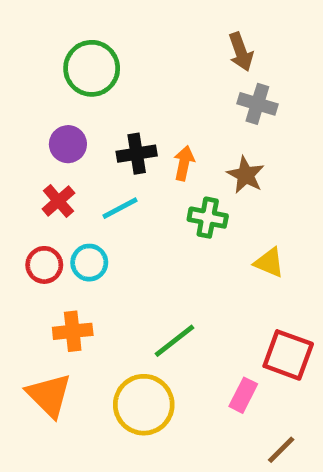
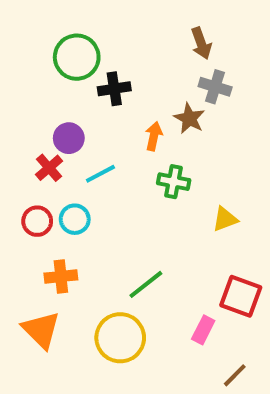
purple circle: (68, 144) -> (69, 138), moved
black cross: (137, 154) -> (114, 89), moved
brown star: (246, 175) -> (189, 118), moved
yellow triangle: (269, 263) -> (225, 219), turned -44

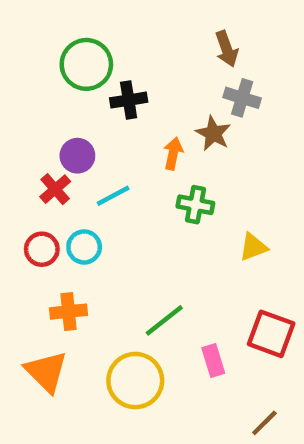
pink rectangle: (203, 330) -> (213, 361), moved, turned -44

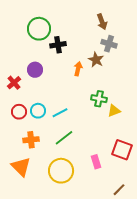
red cross: (55, 189) -> (14, 83), moved
cyan line: (113, 196) -> (60, 113), moved
green cross: (195, 205) -> (99, 99), moved
green line: (164, 320) -> (64, 138), moved

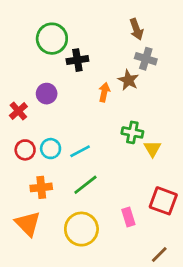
yellow triangle: (114, 111) -> (153, 149), turned -40

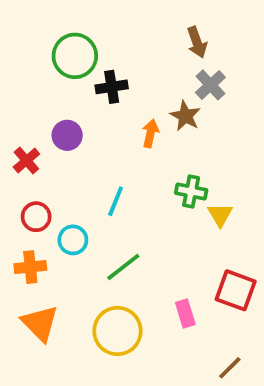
gray cross: (146, 59) -> (210, 85), turned 30
cyan circle: (51, 149) -> (73, 240), moved
cyan line: (80, 151) -> (116, 201), moved, turned -40
orange cross: (41, 187) -> (30, 267), moved

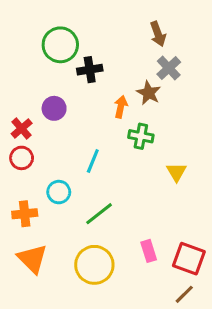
green cross: (191, 191) -> (141, 136), moved
red circle: (36, 217) -> (22, 158), moved
red square: (236, 290) -> (189, 259), moved

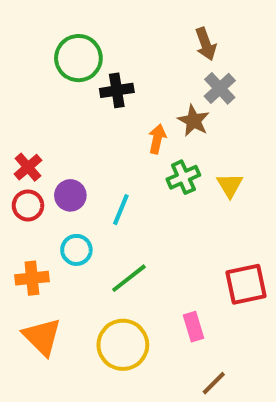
purple circle: (54, 108) -> (70, 195), moved
green cross: (141, 136) -> (183, 177), turned -35
yellow triangle: (177, 172) -> (230, 185), moved
red square: (189, 259) -> (246, 284), moved, turned -32
brown line: (184, 294) -> (214, 383), moved

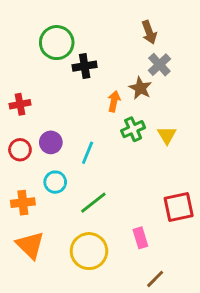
red cross: (28, 167) -> (20, 104), moved, turned 30

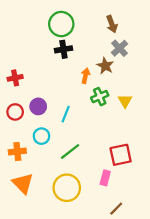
green circle: (57, 43) -> (61, 24), moved
red square: (179, 207) -> (121, 155), moved
pink rectangle: (140, 238) -> (105, 178), turned 32

